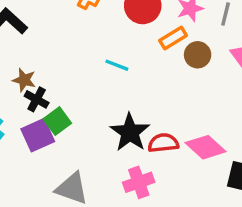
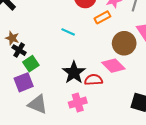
brown circle: (198, 55) -> (124, 43), moved, size x1.5
purple square: (38, 135) -> (24, 82), moved
pink diamond: (206, 147) -> (113, 66), moved

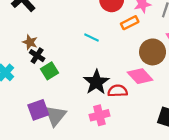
purple square: (24, 82) -> (38, 110), moved
gray triangle: (38, 104) -> (55, 116), turned 45

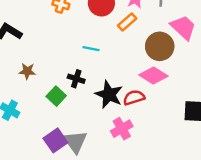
black cross: (37, 56) -> (76, 79), moved

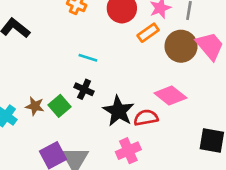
brown circle: (160, 46) -> (181, 46), moved
cyan line: (91, 49) -> (88, 58), moved
brown star: (27, 71) -> (35, 106), moved

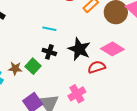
black star: (118, 111) -> (79, 49), moved
pink cross: (128, 151) -> (77, 94), moved

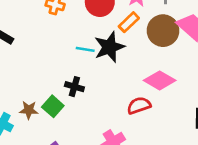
cyan line: (49, 29) -> (85, 49), moved
black star: (79, 49) -> (109, 47), moved, turned 30

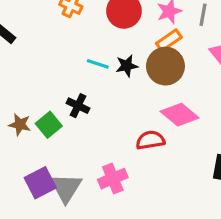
orange rectangle: (129, 22) -> (169, 40), moved
brown circle: (163, 31) -> (165, 66), moved
black star: (109, 47) -> (127, 66), size x0.6

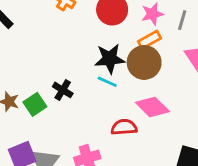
cyan line: (98, 64) -> (107, 82), moved
black star: (127, 66) -> (110, 59), size x1.5

